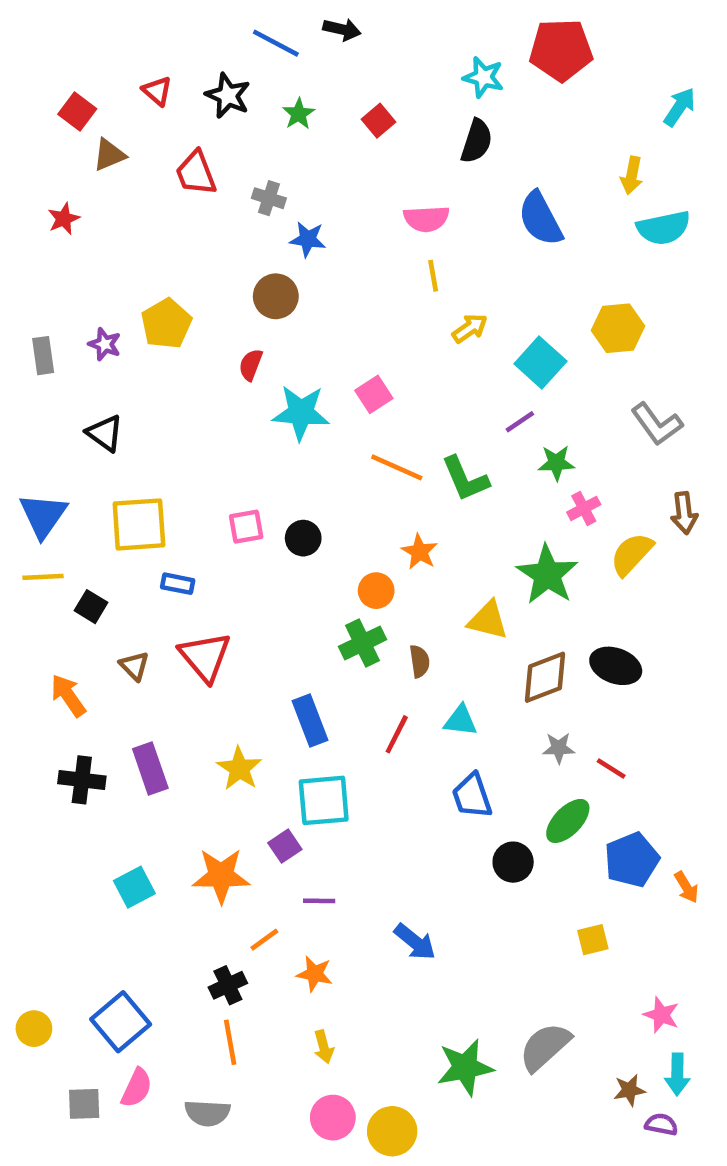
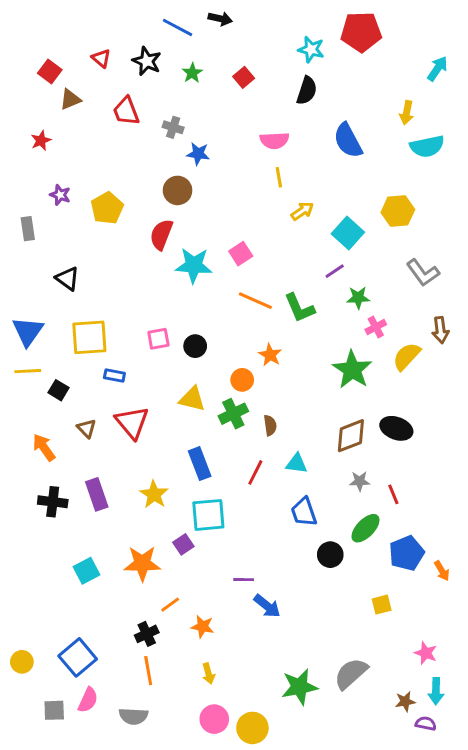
purple star: (105, 344) -> (60, 195), moved
red semicircle: (251, 365) -> (161, 234), size x1.5
yellow triangle: (488, 620) -> (192, 399), moved
red line: (611, 769) -> (393, 494), turned 36
purple line: (319, 901) -> (244, 580), moved

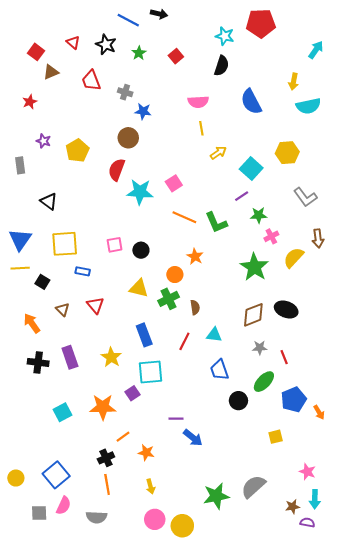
red triangle: (132, 422) -> (95, 305), size x0.7

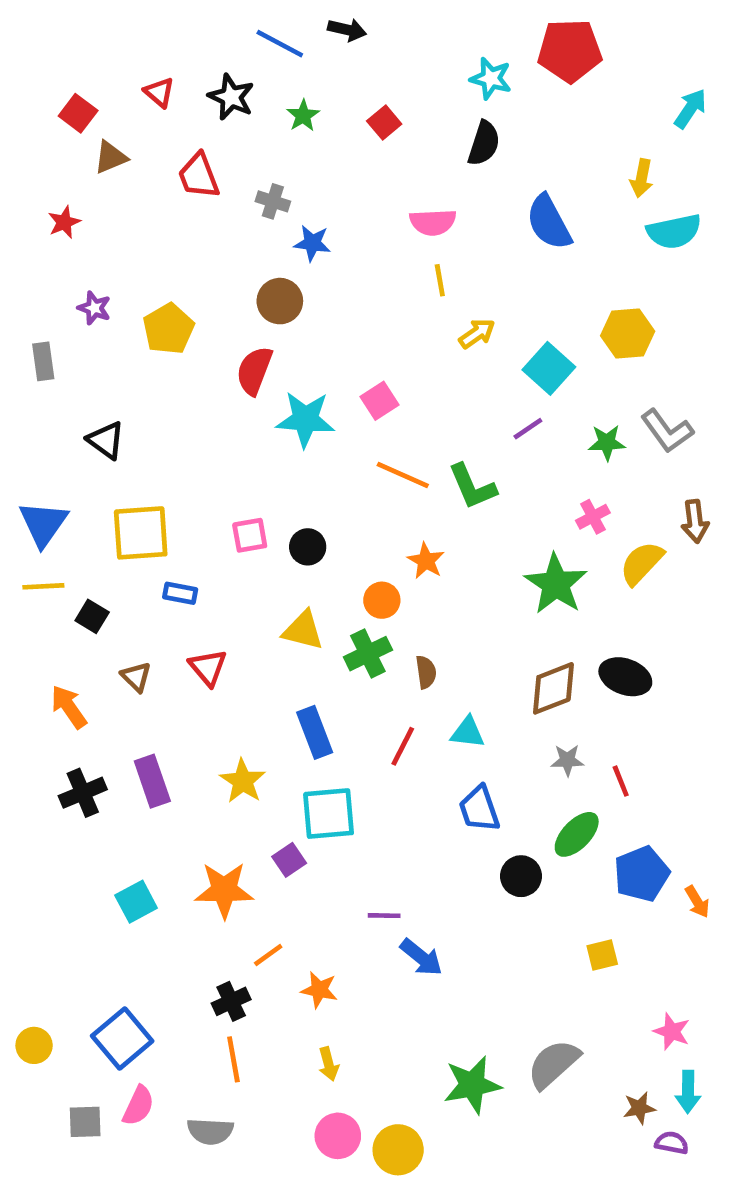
green star: (259, 215) -> (607, 443), moved
black cross: (38, 362) -> (83, 793), turned -30

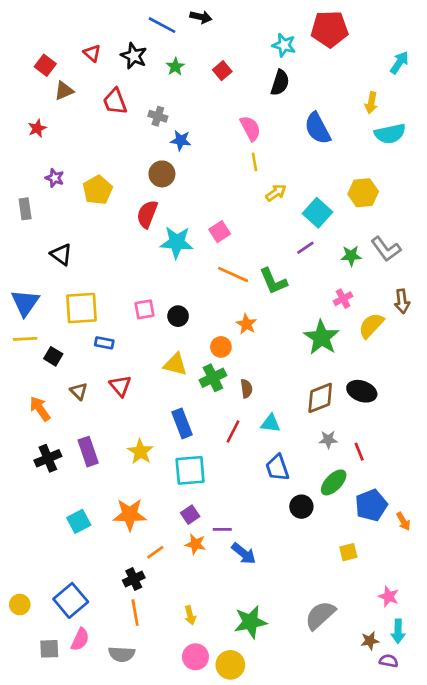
pink semicircle: (433, 222) -> (250, 128), turned -115
purple square: (289, 860) -> (190, 515), moved
orange star: (319, 990) -> (195, 544), moved
green star: (472, 1085) -> (250, 622), moved

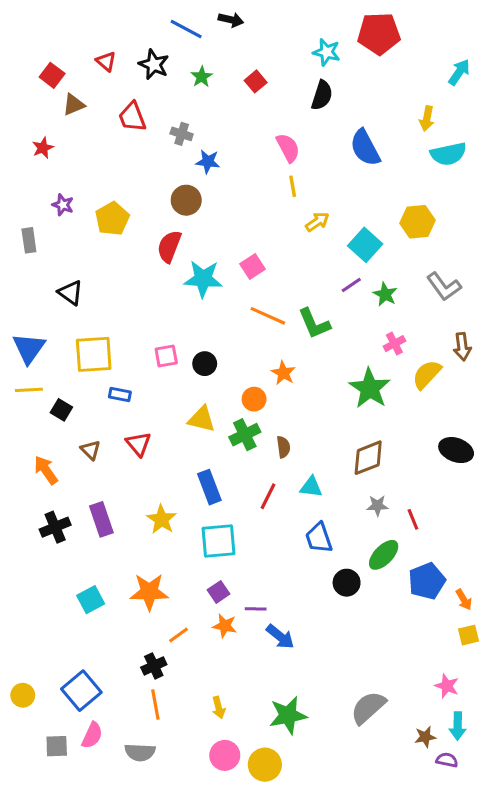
green star: (351, 256) -> (385, 294), moved, turned 30
black ellipse: (362, 391) -> (456, 450), moved
yellow square: (348, 552) -> (468, 635), moved

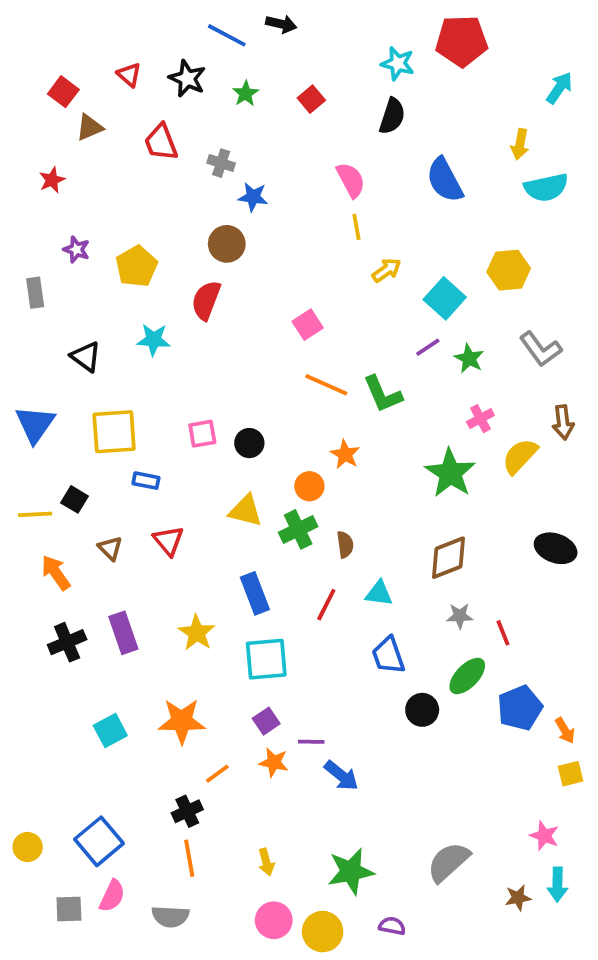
cyan star: (203, 279) -> (153, 340), moved, size x0.7
yellow line: (29, 390) -> (35, 514), moved
purple semicircle: (447, 760) -> (392, 926), moved

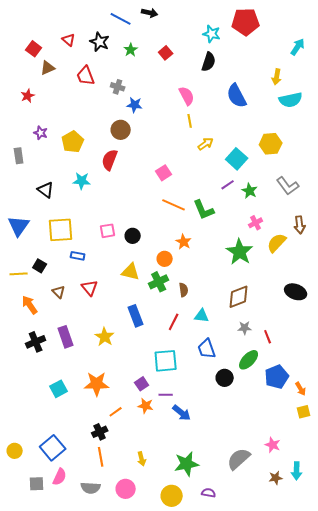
cyan square: (266, 659) -> (166, 361), moved
pink star: (544, 836) -> (273, 445), moved
pink circle: (274, 920) -> (126, 489), moved

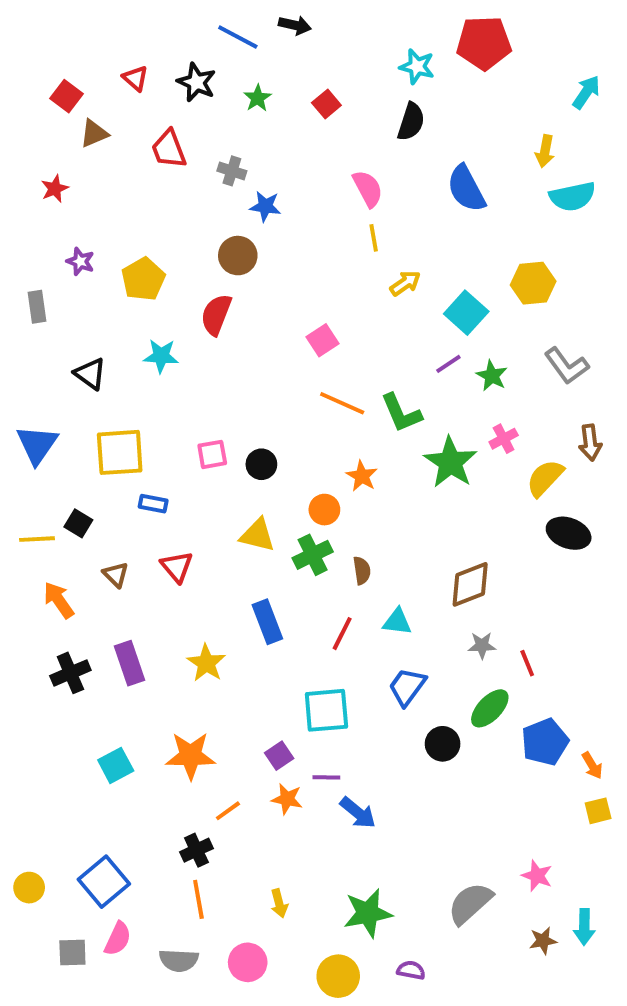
green star: (240, 252) -> (450, 462), moved
black ellipse: (296, 292) -> (569, 533), moved
blue trapezoid: (207, 349) -> (407, 687), turned 55

